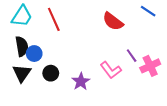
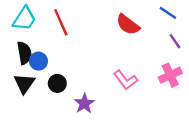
purple line: (132, 56) -> (175, 41), moved
purple star: (81, 81) -> (84, 103), moved

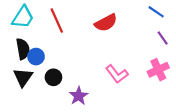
red semicircle: (128, 25) -> (106, 23), moved, turned -65

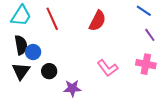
red semicircle: (106, 23) -> (97, 21), turned -35
pink cross: (158, 70) -> (146, 64), turned 36
purple star: (79, 96) -> (72, 88), turned 30

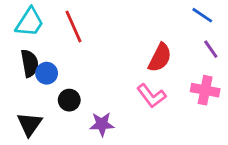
red semicircle: (97, 21) -> (160, 58), moved
black triangle: (21, 71) -> (30, 124), moved

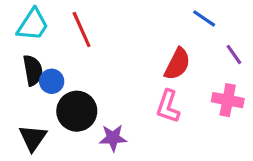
blue line: (202, 15) -> (204, 18), moved
pink L-shape: (151, 96) -> (168, 106), turned 56
black circle: (69, 100) -> (77, 111), size x1.6

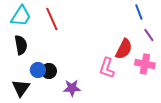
blue line: (204, 18) -> (139, 12), moved, turned 35
red semicircle: (177, 64) -> (124, 49), moved
blue circle: (52, 81) -> (38, 70), moved
black circle: (77, 111) -> (49, 71), size x0.6

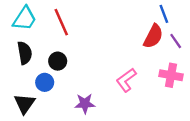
red semicircle: (124, 49) -> (153, 36), moved
pink L-shape: (107, 68) -> (126, 80), turned 35
black circle: (49, 71) -> (58, 61), moved

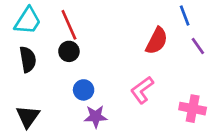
red semicircle: (153, 36) -> (157, 41), moved
black circle: (58, 61) -> (69, 51), moved
pink cross: (171, 75) -> (193, 109), moved
blue circle: (45, 82) -> (84, 90), moved

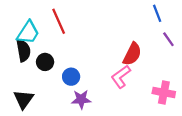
cyan trapezoid: (28, 21) -> (28, 33), moved
red semicircle: (157, 41) -> (132, 54), moved
black circle: (69, 51) -> (45, 62), moved

